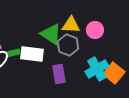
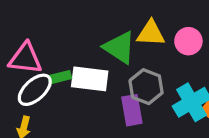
gray hexagon: (68, 45) -> (146, 87), moved

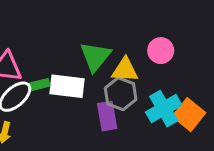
yellow triangle: (151, 33) -> (125, 70), moved
green triangle: (119, 47) -> (95, 57), turned 36

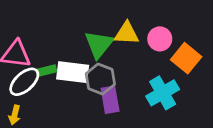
yellow triangle: (125, 70) -> (127, 33), moved
gray hexagon: (121, 94) -> (100, 79), moved
orange square: (189, 115) -> (186, 58), moved

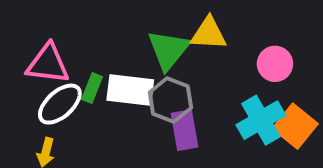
pink circle: (160, 39) -> (275, 64), moved
orange square: (186, 58) -> (295, 126), moved
green rectangle: (46, 71) -> (92, 88), turned -54

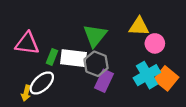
yellow triangle: (209, 34) -> (139, 26), moved
white ellipse: (60, 104) -> (42, 83), moved
purple rectangle: (185, 130) -> (104, 81), turned 35

